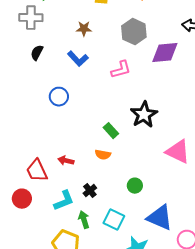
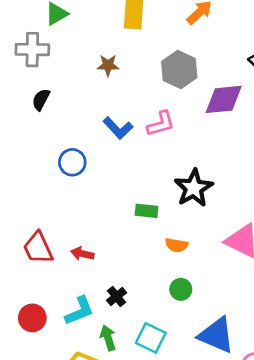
blue L-shape: (78, 59) -> (118, 128), moved
green rectangle: (111, 131) -> (147, 211), turned -42
orange semicircle: (103, 155) -> (177, 245), moved
red trapezoid: (37, 171) -> (38, 248), moved
red circle: (22, 199) -> (32, 318), moved

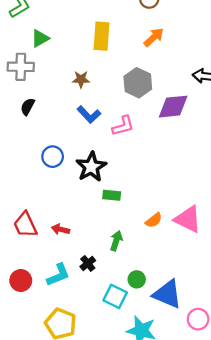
blue L-shape: (118, 128) -> (89, 115), moved
black star: (194, 188) -> (91, 167), moved
orange semicircle: (177, 245) -> (154, 220), moved, turned -48
green circle: (181, 289) -> (137, 279), moved
green arrow: (108, 338) -> (116, 241), moved, turned 36

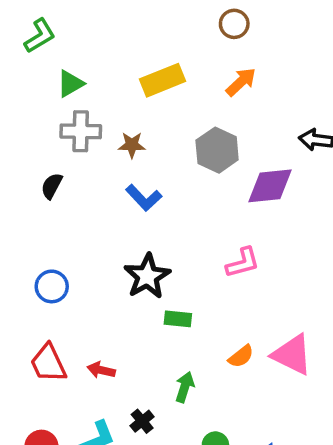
yellow rectangle: (101, 36) -> (163, 80), turned 64
gray cross: (21, 67) -> (81, 131), moved
pink L-shape: (123, 126) -> (243, 263), moved
blue circle: (53, 157) -> (52, 286), moved

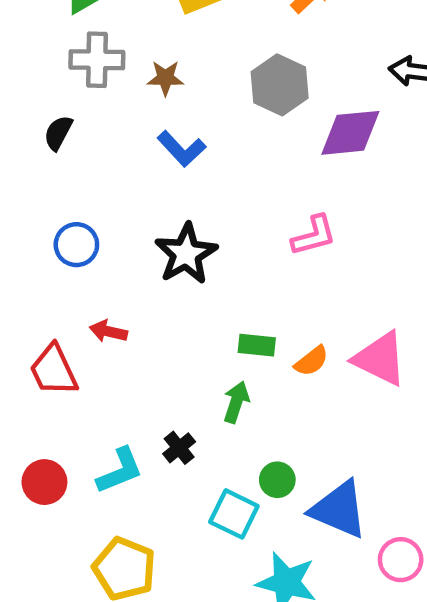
blue circle: (52, 286) -> (76, 245), moved
green rectangle: (178, 319) -> (257, 345), moved
red arrow: (101, 370) -> (108, 331), moved

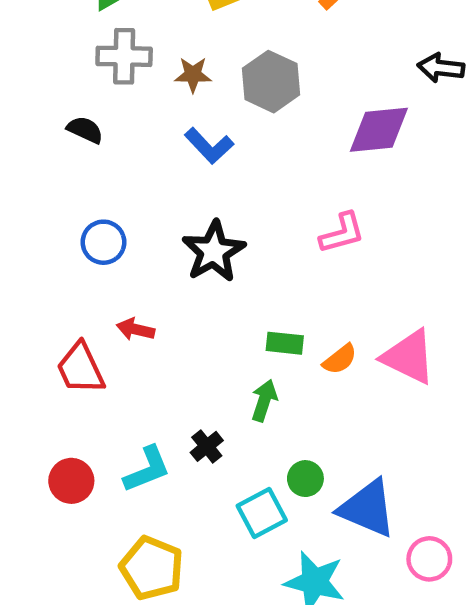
gray hexagon: (280, 85) -> (271, 82), moved
black semicircle: (58, 133) -> (85, 130), turned 87
cyan square: (234, 514) -> (262, 513), turned 36

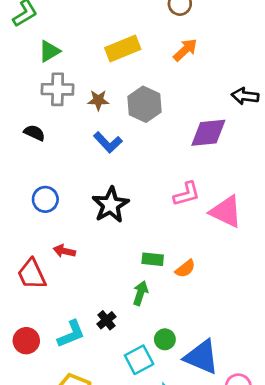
pink triangle: (409, 357) -> (226, 212), moved

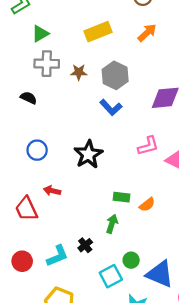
blue L-shape: (108, 142) -> (111, 107), moved

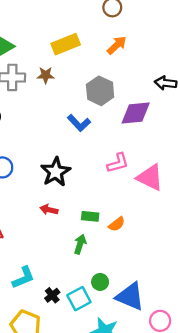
brown star: (79, 72) -> (46, 75), moved
gray hexagon: (115, 75) -> (100, 91), moved
red arrow: (52, 191) -> (49, 210), moved
black cross: (85, 245) -> (52, 295), moved

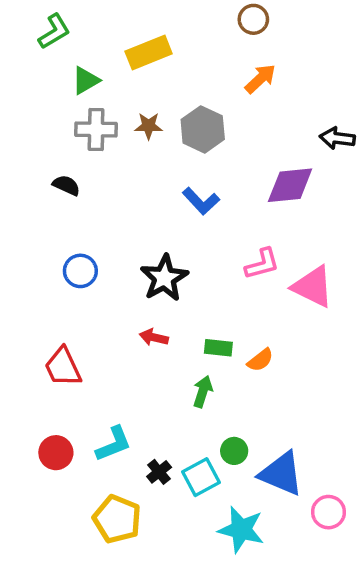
yellow rectangle: (66, 44) -> (149, 53), moved
gray hexagon: (100, 91) -> (203, 129), moved

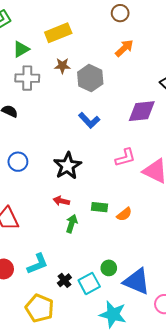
brown star: (149, 126) -> (62, 66), moved
green arrow: (203, 392) -> (72, 224), moved

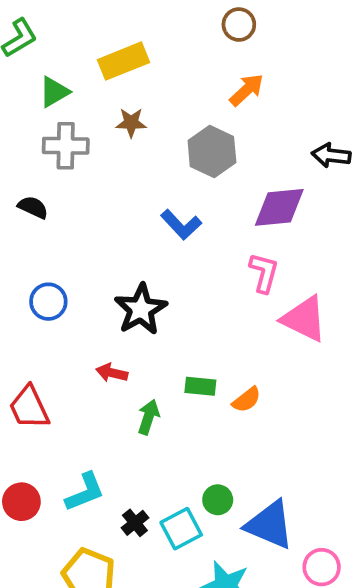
gray hexagon: (90, 78) -> (212, 152), moved
pink L-shape: (125, 158) -> (264, 273), moved, turned -60
red arrow: (61, 201) -> (112, 373), moved

